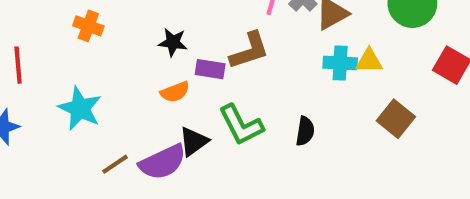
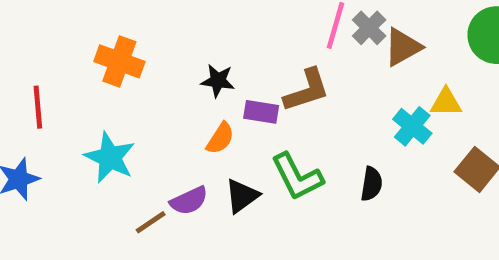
orange cross: (88, 26) -> (119, 61), size x1.4
cyan cross: (340, 63) -> (412, 126), moved, turned 36
orange semicircle: (175, 92) -> (220, 138), turned -36
purple semicircle: (163, 162) -> (189, 201), moved, size x0.7

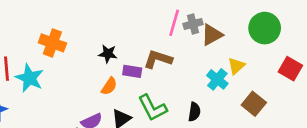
gray cross: (369, 28) -> (193, 24), turned 30
brown L-shape: (307, 90) -> (158, 59), turned -144
yellow triangle: (446, 102) -> (236, 66), turned -42
cyan star: (110, 157) -> (29, 78), moved

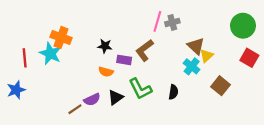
green circle: (265, 28) -> (243, 26), moved
brown triangle: (212, 35) -> (196, 46), moved, turned -48
brown L-shape: (158, 59) -> (145, 50), turned -55
cyan star: (29, 78) -> (50, 54), moved
orange semicircle: (109, 86) -> (106, 72), turned 72

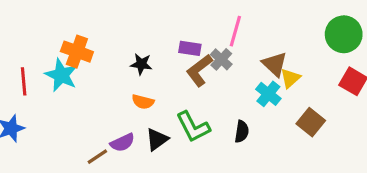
pink line: (157, 21) -> (235, 31), moved
gray cross: (172, 22) -> (221, 59), moved, turned -32
purple rectangle: (124, 60) -> (190, 48), moved

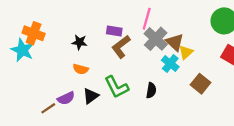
gray cross: (221, 59) -> (156, 39), moved, size x1.5

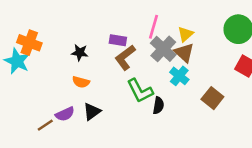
yellow triangle: (186, 52) -> (185, 34), moved
green L-shape: (116, 87) -> (140, 91), moved

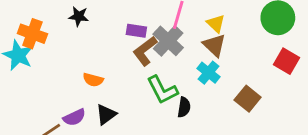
yellow triangle: (185, 34) -> (216, 24), turned -35
gray cross: (163, 49) -> (168, 41), moved
black star: (80, 53) -> (79, 16), moved

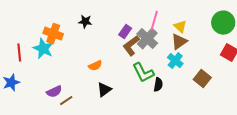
purple rectangle: (136, 31) -> (125, 32), turned -64
brown triangle: (214, 45) -> (179, 42), turned 42
orange semicircle: (93, 80) -> (95, 66), turned -40
purple semicircle: (74, 117) -> (54, 92), moved

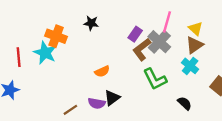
black semicircle: (158, 85) -> (185, 103), moved, turned -56
purple semicircle: (54, 92) -> (97, 103), moved, turned 35

